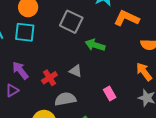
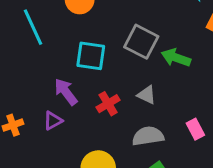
gray square: (71, 22) -> (141, 42), moved
cyan square: (25, 32) -> (91, 56), moved
gray semicircle: (65, 99) -> (148, 136), moved

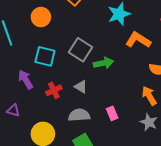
green arrow: (176, 58) -> (103, 63), turned 144
purple triangle: (53, 121) -> (13, 111), moved, turned 40

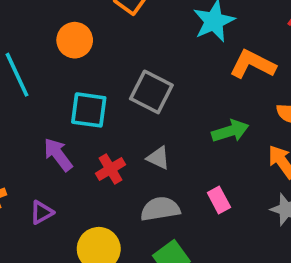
green arrow: (103, 63) -> (230, 131), moved
purple triangle: (13, 111) -> (42, 212), turned -40

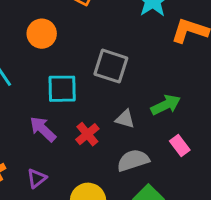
green arrow: (230, 131) -> (166, 105), moved

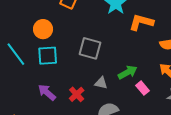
cyan square: (62, 89) -> (48, 56), moved
pink rectangle: (180, 146) -> (142, 88), moved

